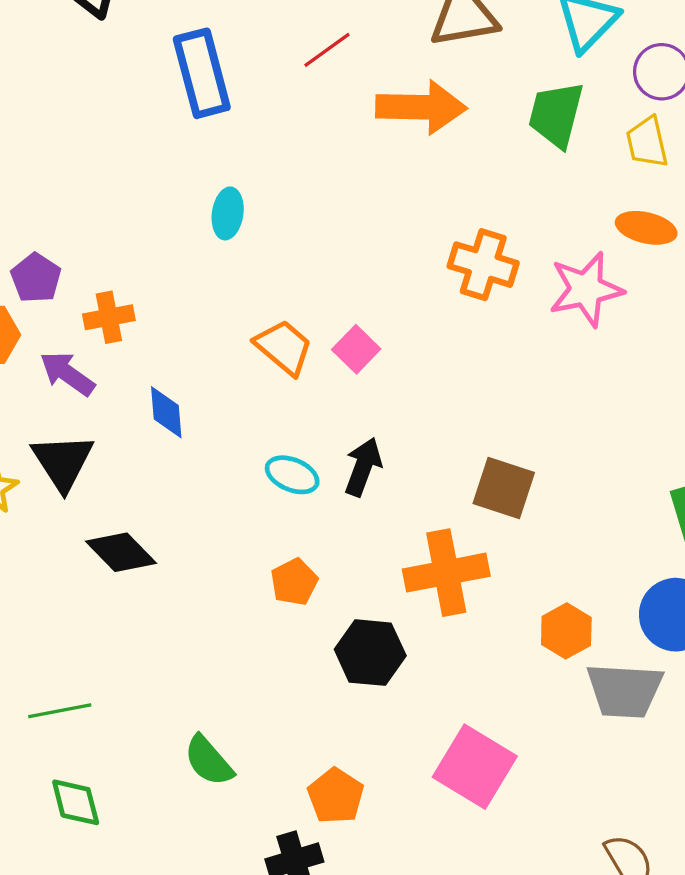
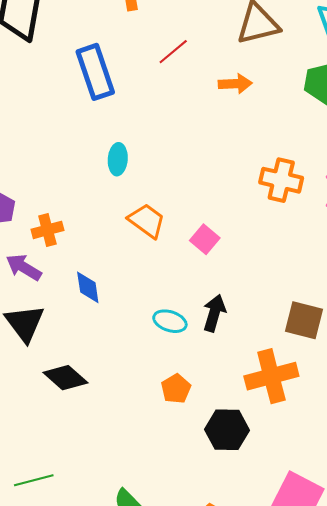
orange arrow: (421, 107) -> (235, 84), size x0.6
orange trapezoid: (284, 347) -> (147, 221), moved

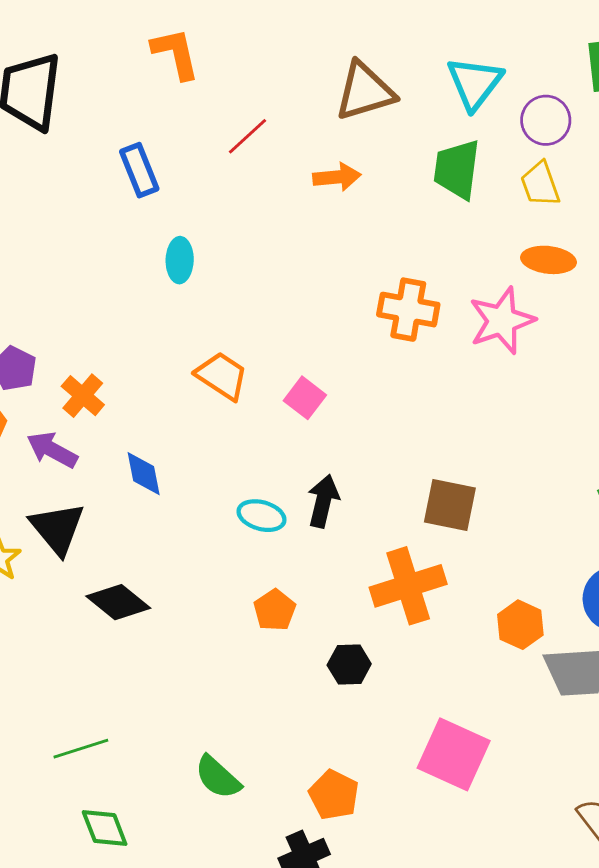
blue rectangle: (95, 72) -> (139, 170), size x0.7
cyan ellipse: (118, 159) -> (180, 260), moved
orange cross: (47, 230) -> (83, 396), turned -32
black hexagon: (227, 430) -> (349, 665), size x0.7

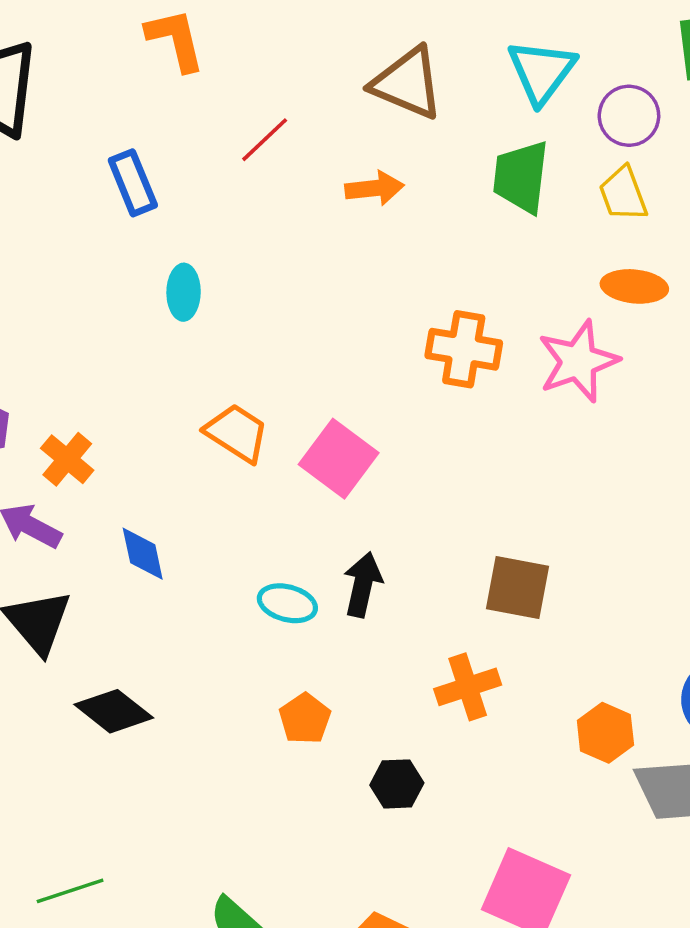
brown triangle: (365, 91) -> (407, 83), turned 40
pink square: (305, 398) -> (339, 459), size x1.5
orange cross: (408, 586) -> (468, 687), size x0.7

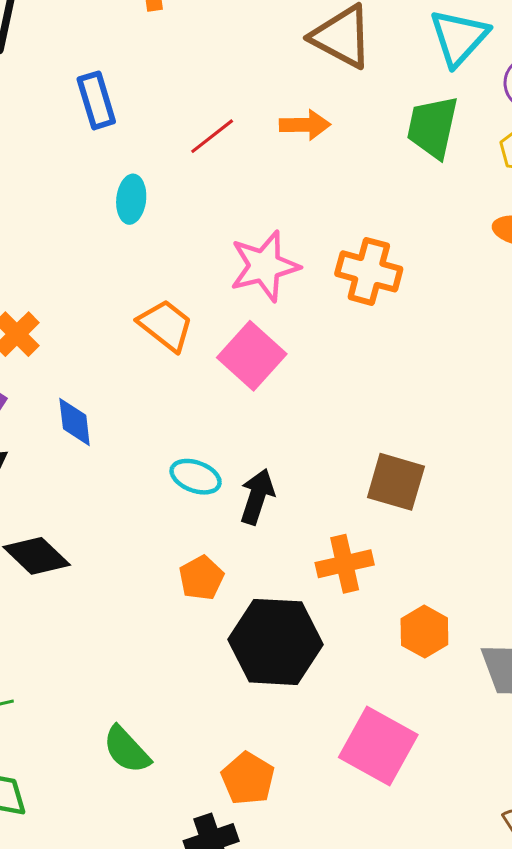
red line: (265, 140) -> (212, 136), moved
pink star: (578, 361) -> (264, 266), moved
black arrow: (363, 585) -> (257, 497), moved
orange hexagon: (605, 733) -> (424, 632), moved
black hexagon: (397, 784) -> (276, 642), size x2.0

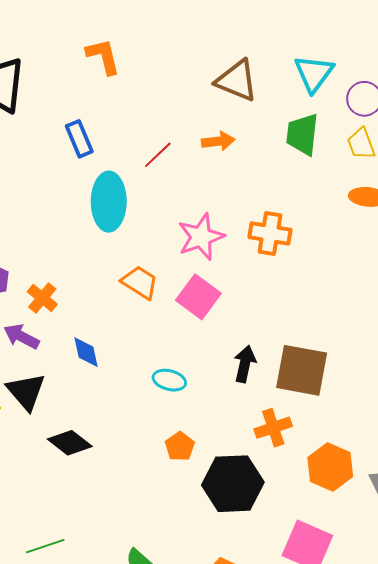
cyan ellipse: (131, 199) -> (109, 202), size x1.8
brown square: (396, 482) -> (302, 370), size x1.4
black arrow: (257, 497) -> (245, 364), moved
orange hexagon: (424, 632) -> (330, 467), size x1.4

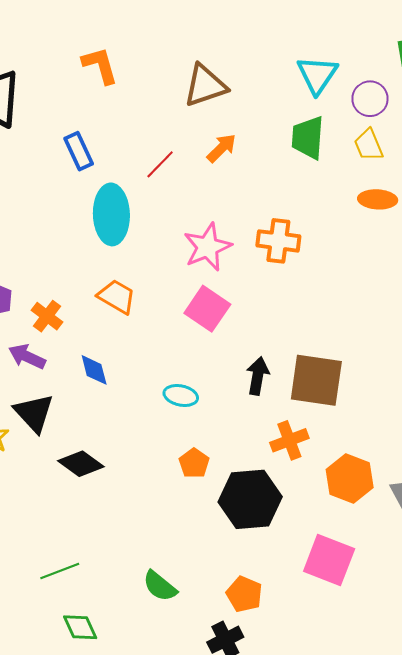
brown triangle: (237, 81) -> (205, 86), moved, turned -39
orange arrow: (218, 141) -> (222, 148), turned -36
orange trapezoid: (140, 282) -> (117, 297), moved

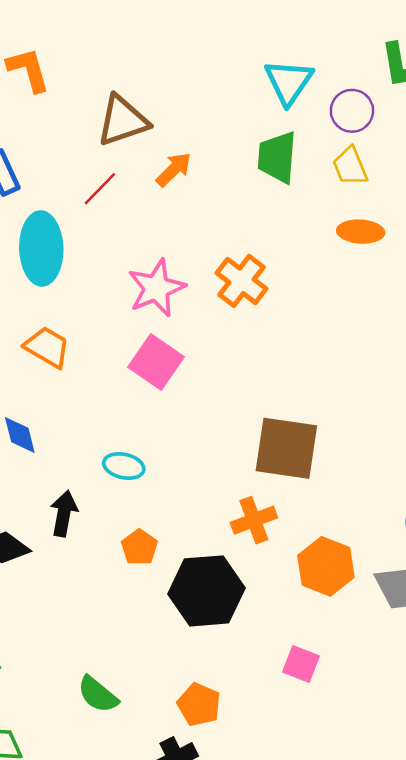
brown triangle: (205, 86) -> (123, 121), moved
orange cross: (278, 241) -> (241, 281), turned 30
black arrow: (258, 376) -> (64, 514), moved
pink square: (329, 560) -> (301, 664), size x0.6

